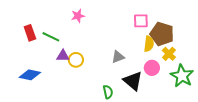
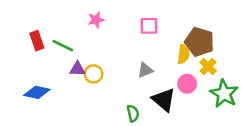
pink square: (141, 21) -> (149, 26), moved

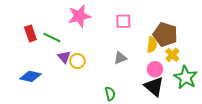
pink star: (96, 20) -> (79, 16), size x1.6
purple triangle: (78, 69) -> (64, 57), turned 48
black triangle: (164, 100) -> (154, 87), moved

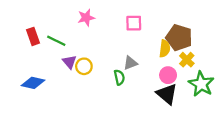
pink star: (79, 16) -> (86, 18), size x0.7
green semicircle: (110, 94) -> (119, 77), moved

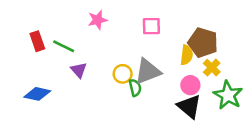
gray triangle: (130, 63) -> (148, 71), size x1.6
yellow circle: (84, 66) -> (123, 74), moved

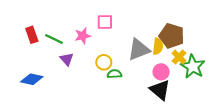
pink star: (98, 20) -> (83, 36), moved
pink square: (151, 26) -> (105, 22), moved
gray triangle: (148, 71) -> (139, 50), moved
green semicircle: (135, 88) -> (114, 74), turned -80
green star: (228, 95) -> (193, 67), moved

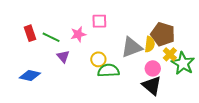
green semicircle: (114, 74) -> (108, 70), size x1.5

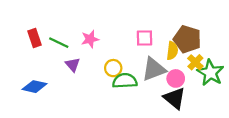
pink square: (99, 21) -> (144, 38), moved
gray triangle: (132, 47) -> (154, 69), moved

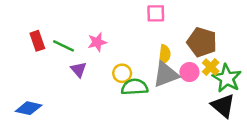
pink square: (144, 38) -> (156, 13), moved
yellow semicircle: (172, 51) -> (165, 55), moved
pink circle: (176, 78) -> (189, 72), moved
blue diamond: (35, 87) -> (29, 108), moved
black triangle: (175, 98) -> (223, 106), moved

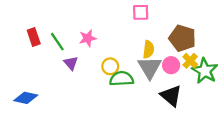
green line: (64, 46) -> (57, 42), turned 30
gray triangle: (166, 75) -> (150, 67), turned -40
black triangle: (223, 106) -> (171, 96), moved

